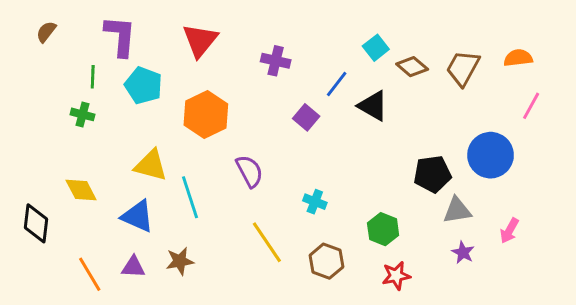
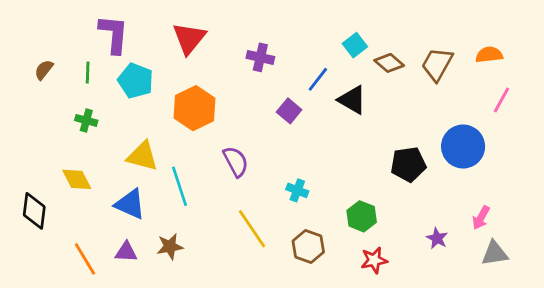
brown semicircle: (46, 32) -> (44, 70), moved
green cross: (82, 114) -> (86, 120), moved
gray triangle: (457, 210) -> (495, 253), moved

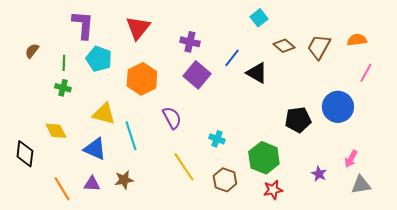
cyan square: (355, 45) -> (259, 18), moved
green line: (88, 73) -> (64, 63), moved
purple square: (289, 111) -> (197, 75), moved, size x1.5
green hexagon: (362, 216) -> (264, 158), size x1.4

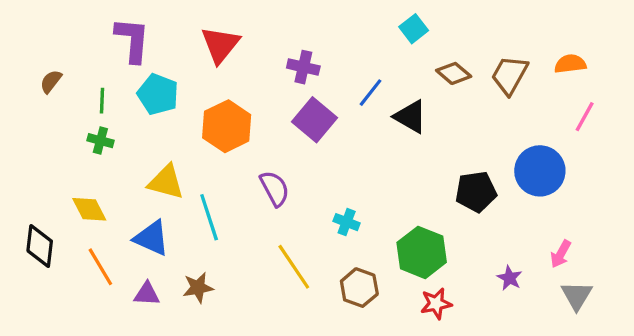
gray triangle: (361, 185) -> (577, 296), turned -50
orange line: (62, 189) -> (100, 267), moved

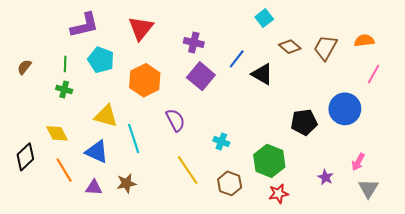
purple L-shape: (132, 40) -> (85, 25), turned 72
brown semicircle: (51, 81) -> (24, 67), moved
black diamond: (40, 246) -> (25, 157), turned 40

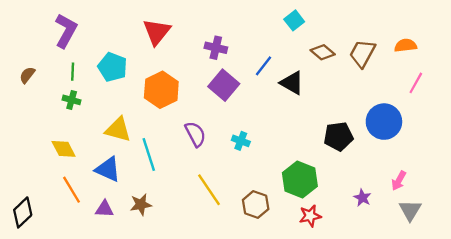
purple L-shape: (85, 25) -> (66, 31), moved, turned -48
cyan cross: (221, 142) -> (241, 141), moved
black diamond: (25, 157) -> (23, 212), moved

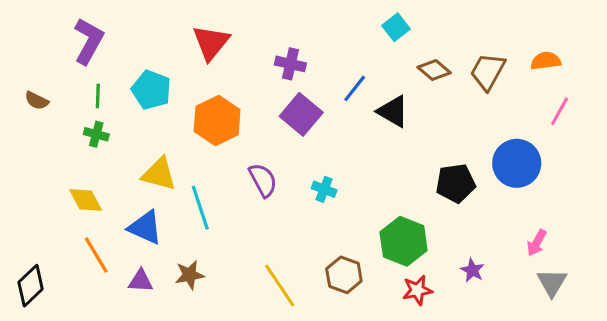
brown semicircle: (27, 75) -> (37, 101), turned -102
yellow line: (209, 190) -> (280, 286), moved
purple star: (362, 198) -> (472, 270), moved

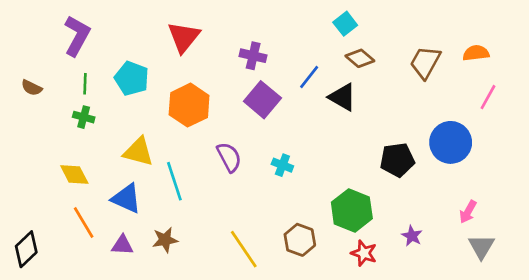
brown diamond: (434, 70) -> (360, 58), moved
red star: (417, 290) -> (364, 253), turned 30

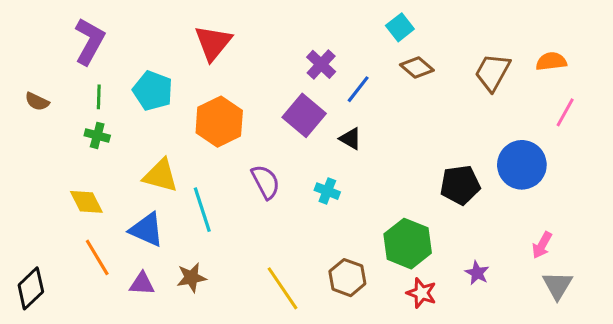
purple cross: (253, 56) -> (321, 64), moved, turned 30
black triangle: (343, 97) -> (350, 139), moved, size x0.7

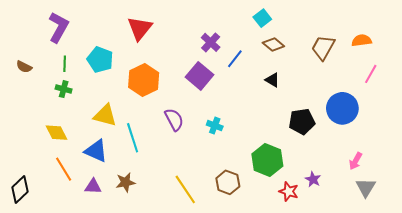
black triangle: (350, 139) -> (272, 80), moved
red star: (422, 293) -> (289, 191), moved

